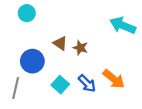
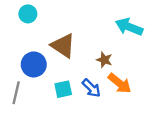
brown triangle: (60, 43) -> (63, 46), size x1.6
brown star: (80, 48) -> (104, 60), moved
cyan square: (60, 85) -> (63, 89), turned 36

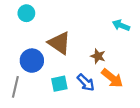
cyan arrow: (129, 27) -> (121, 25), size x0.7

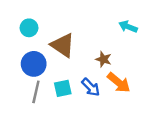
cyan circle: (26, 13) -> (29, 28), moved
gray line: (15, 87) -> (36, 92), moved

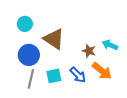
cyan arrow: (128, 27) -> (110, 45), moved

